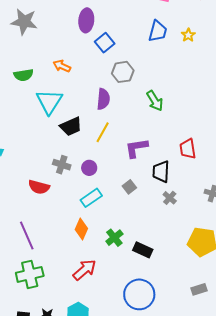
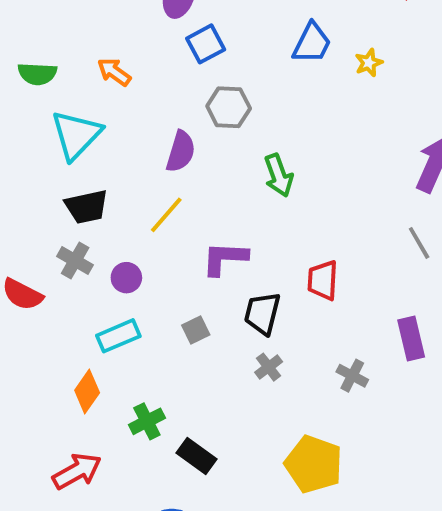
black trapezoid: (71, 126) -> (87, 207), moved

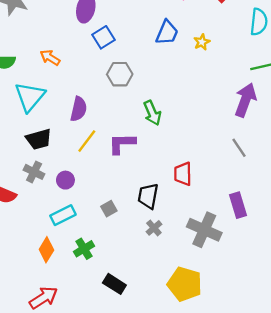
purple semicircle: (181, 152) -> (79, 109), moved
purple L-shape: (225, 258) -> (122, 143), moved
gray cross: (352, 376) -> (204, 230), size x1.8
green cross: (147, 421) -> (84, 249), moved

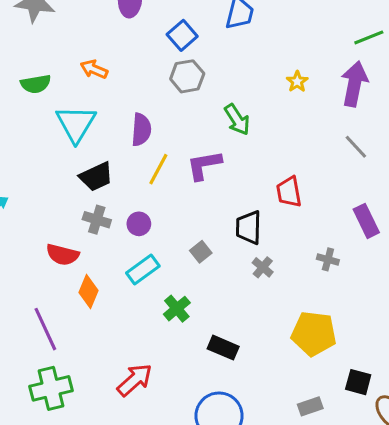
blue square: (103, 37) -> (182, 35), moved
yellow star: (202, 42) -> (297, 82), moved
gray cross: (204, 230) -> (328, 259), size x0.5
orange diamond: (46, 250) -> (89, 292), moved

